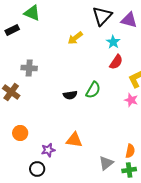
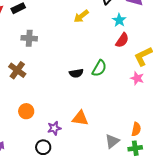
gray cross: (29, 68) -> (29, 38), moved

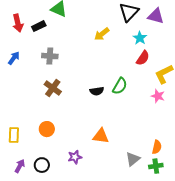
brown cross: (17, 70) -> (53, 88), moved
purple star: (54, 128) -> (75, 157), moved
black circle: (43, 147) -> (42, 165), moved

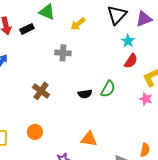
purple triangle: (156, 16) -> (144, 19), turned -36
yellow arrow: (102, 34) -> (78, 24), moved
gray cross: (50, 56) -> (63, 53), moved

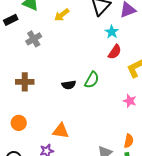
gray cross: (63, 53) -> (34, 39), moved, turned -35
brown cross: (41, 91) -> (25, 82), turned -36
pink star: (146, 99) -> (130, 101), moved
orange triangle: (89, 139) -> (61, 131), moved

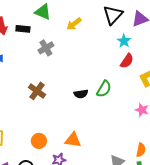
black rectangle: (11, 20) -> (23, 29), turned 32
brown cross: (25, 82) -> (37, 91), turned 36
orange circle: (19, 123) -> (39, 141), moved

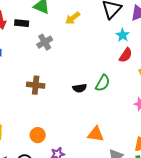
brown cross: (37, 91) -> (36, 85), turned -30
orange triangle: (73, 140) -> (96, 134), moved

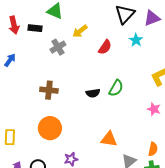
yellow arrow: (73, 18) -> (80, 31), moved
red semicircle: (126, 55) -> (105, 47), moved
orange circle: (38, 135) -> (50, 128), moved, size x1.5

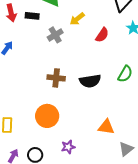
green semicircle: (116, 88) -> (125, 74), moved
brown cross: (49, 90) -> (56, 78), moved
black semicircle: (93, 93) -> (90, 81), size x1.5

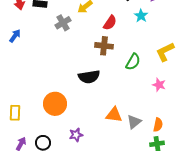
brown cross: (56, 78) -> (104, 46), moved
black semicircle: (90, 81) -> (89, 77), moved
gray triangle: (126, 149) -> (134, 122), moved

